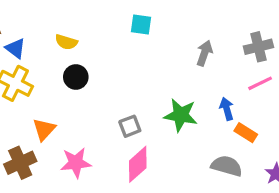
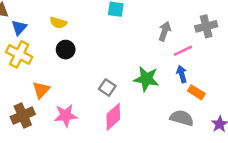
blue triangle: (15, 48) -> (19, 28), turned 35
pink line: (260, 83) -> (183, 51), moved
gray square: (130, 126) -> (107, 87), turned -35

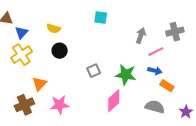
yellow cross: (19, 54) -> (21, 55), turned 30
blue arrow: (182, 74) -> (155, 71), turned 120
gray square: (107, 87) -> (94, 71), moved, turned 32
pink diamond: (113, 117) -> (114, 101), moved

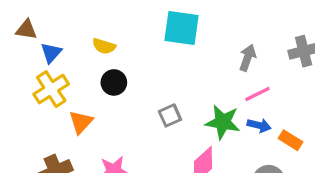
cyan square: (101, 18) -> (182, 28), size x1.6
pink line: (156, 52) -> (257, 94), moved
blue arrow: (155, 71) -> (259, 125), moved
orange triangle: (39, 84) -> (81, 122), moved

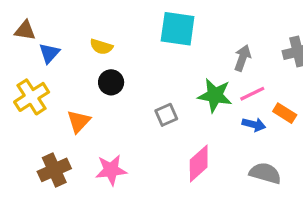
yellow cross: (51, 89) -> (32, 97), moved
green star: (223, 122) -> (215, 95), moved
orange rectangle: (290, 140) -> (285, 113), moved

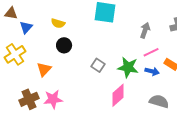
green star: (215, 95) -> (128, 67), moved
gray square: (166, 115) -> (98, 65), turned -32
pink star: (111, 170) -> (53, 99), moved

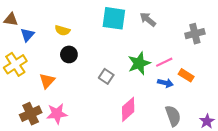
gray arrow: (145, 30) -> (148, 19), moved, turned -70
green star: (128, 67) -> (139, 63), moved, turned -30
gray semicircle: (159, 101) -> (173, 116), turned 54

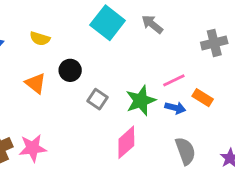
cyan square: (114, 18) -> (108, 23), turned 30
black circle: (69, 54) -> (70, 70), moved
green star: (139, 63) -> (141, 101), moved
orange triangle: (47, 81) -> (36, 83), moved, turned -35

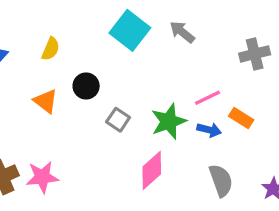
yellow semicircle: (40, 39) -> (51, 49), turned -84

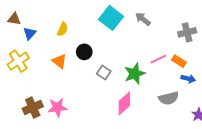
orange rectangle: (241, 118) -> (179, 61), moved
blue arrow: (209, 130) -> (188, 79), moved
gray semicircle: (221, 180) -> (169, 98), moved, turned 96

